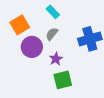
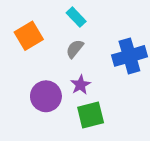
purple circle: (32, 47) -> (46, 96), moved

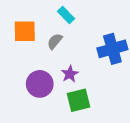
orange square: (29, 36) -> (25, 31), turned 30
gray semicircle: (75, 49) -> (55, 41), moved

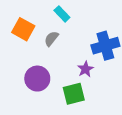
orange square: (25, 31) -> (23, 29), turned 30
purple star: (70, 74) -> (85, 69), moved

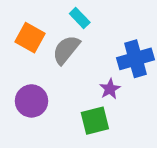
gray semicircle: (51, 39) -> (66, 50), size x1.5
purple circle: (37, 79) -> (32, 101), moved

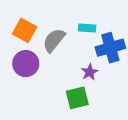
cyan rectangle: (80, 18) -> (87, 28), moved, turned -42
purple circle: (32, 101) -> (26, 64), moved

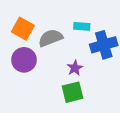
gray semicircle: (54, 40) -> (51, 38), turned 30
purple star: (90, 72) -> (75, 68), moved

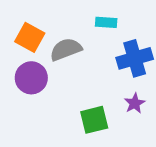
cyan rectangle: (82, 26) -> (106, 22), moved
purple star: (75, 68) -> (135, 103), moved

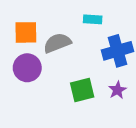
orange square: (30, 37) -> (26, 32), turned -30
green square: (94, 120) -> (82, 90), moved

